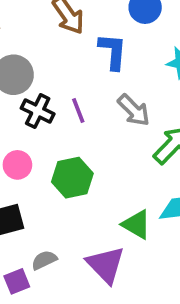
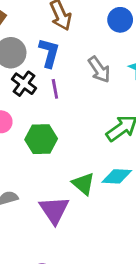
blue L-shape: (113, 51) -> (49, 53), moved
gray arrow: (134, 110) -> (99, 70), moved

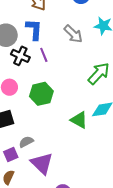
purple triangle: (54, 210) -> (42, 163), moved

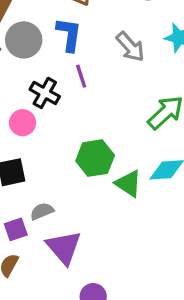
black cross: (20, 56) -> (45, 93), moved
green hexagon: (41, 94) -> (95, 158), moved

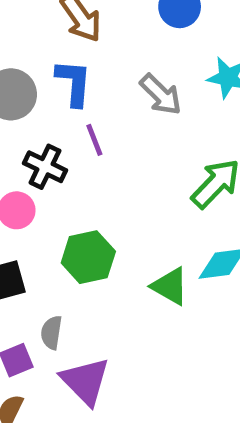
green hexagon: (95, 158) -> (88, 257), moved
gray semicircle: (42, 211) -> (51, 333), turned -55

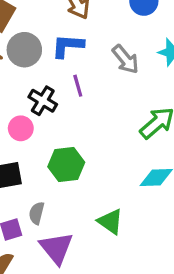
blue L-shape: (74, 83) -> (68, 46), turned -96
green triangle: (170, 286) -> (110, 222), moved

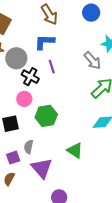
gray circle: (24, 50) -> (16, 58), moved
gray arrow: (126, 59) -> (93, 61), moved
pink circle: (21, 128) -> (24, 99), moved

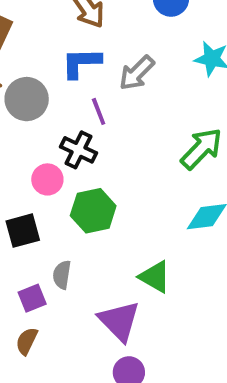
gray arrow: (93, 61) -> (137, 73), moved, turned 90
black cross: (30, 77) -> (79, 150), moved
purple triangle: (42, 168) -> (119, 321), moved

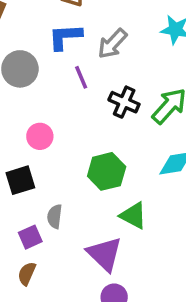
black cross: (79, 150) -> (124, 102), moved
green hexagon: (93, 211) -> (107, 171), moved

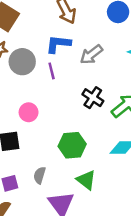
purple line: (81, 77) -> (52, 71), moved
gray semicircle: (55, 216) -> (40, 175), moved

